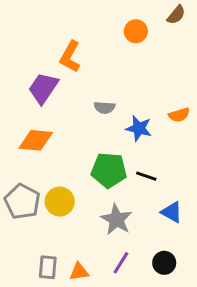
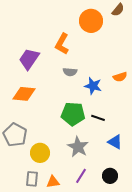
orange circle: (136, 31) -> (91, 21), size x1.5
orange L-shape: (70, 57) -> (62, 44), moved
yellow circle: (60, 202) -> (40, 153), moved

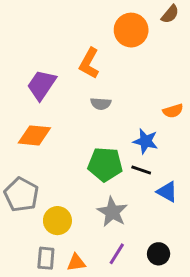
blue star: (93, 86) -> (146, 141), moved
blue triangle: (115, 142) -> (167, 192), moved

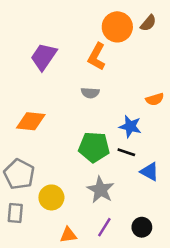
brown semicircle: (170, 14) -> (148, 23), moved
orange L-shape: (89, 63) -> (97, 57), moved
purple trapezoid: (42, 85) -> (44, 57), moved
gray rectangle: (46, 258) -> (15, 213), moved

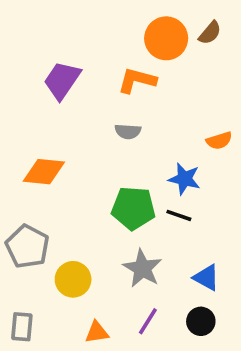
orange L-shape: (97, 57) -> (137, 80), turned 76
blue triangle: (150, 172) -> (206, 278), moved
gray rectangle: (15, 213) -> (22, 327), moved

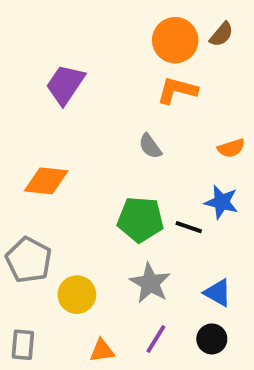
orange L-shape: (137, 80) -> (177, 90), moved
gray semicircle: (128, 131) -> (150, 146), moved, turned 50
blue star: (184, 179) -> (221, 202), moved

